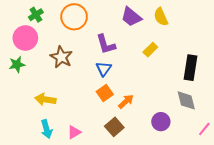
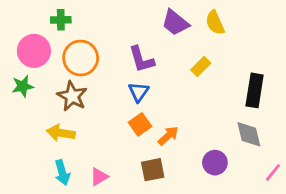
green cross: (36, 15) -> (61, 20), moved, turned 32
orange circle: (74, 17) -> (81, 58), moved
brown star: (61, 57) -> (72, 96), moved
brown square: (114, 127) -> (153, 170), turned 30

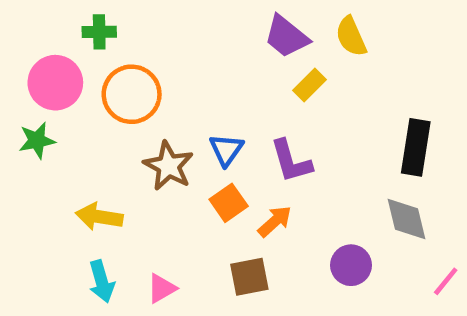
purple L-shape: (141, 59) -> (291, 161), moved
yellow rectangle: (201, 66) -> (309, 85), moved
brown star: (72, 96) -> (169, 166), moved

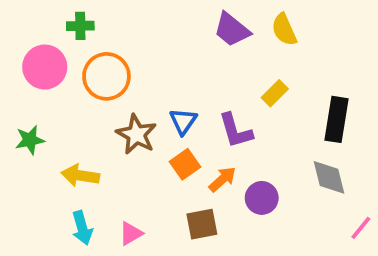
yellow rectangle: (309, 85) -> (275, 93), moved
green star: (37, 140) -> (30, 140), moved
purple circle: (351, 265) -> (262, 198), moved

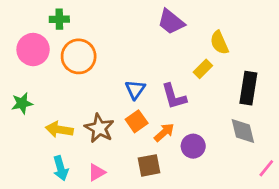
yellow semicircle: (284, 30) -> (219, 43), moved
brown star: (136, 134) -> (99, 128), moved

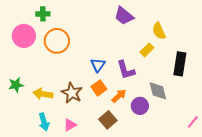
green star: (22, 103) -> (16, 85), moved
gray diamond: (243, 131) -> (158, 91), moved
brown square: (149, 165) -> (108, 120), turned -30

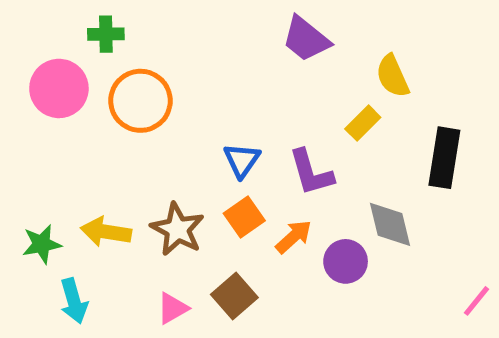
green star: (16, 85) -> (42, 244), moved
brown square: (108, 120) -> (234, 296), moved
cyan arrow: (44, 122) -> (74, 301), moved

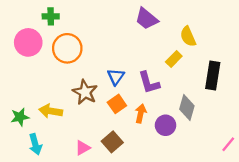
gray diamond: (390, 224) -> (187, 108), turned 30
brown star: (178, 229) -> (85, 92), moved
orange arrow: (294, 237) -> (141, 113), turned -36

